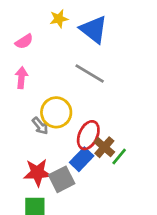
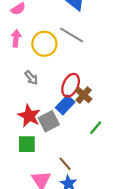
yellow circle: (56, 112) -> (44, 44), moved
green line: (119, 157) -> (96, 128), moved
red star: (37, 173) -> (29, 116), turned 30

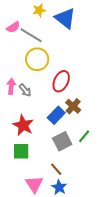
gray line: (72, 35) -> (31, 35), moved
pink arrow: (16, 38) -> (11, 86), moved
red ellipse: (71, 85) -> (61, 81), moved
gray square: (49, 121) -> (62, 141), moved

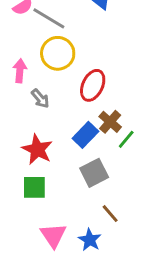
pink arrow: (11, 86) -> (20, 71), moved
green line: (84, 136) -> (126, 139), moved
brown line: (56, 169) -> (110, 214), moved

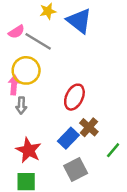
yellow circle: (58, 53) -> (26, 70), moved
gray arrow: (40, 98) -> (21, 106), moved, turned 42
green line: (126, 139) -> (113, 150), moved

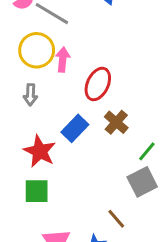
pink arrow: (14, 85) -> (63, 59), moved
blue rectangle: (68, 138) -> (75, 128), moved
gray square: (76, 170) -> (142, 182), moved

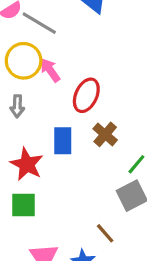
pink arrow: (63, 59) -> (50, 70), turned -40
blue rectangle: (75, 128) -> (63, 141), turned -44

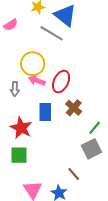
gray line: (39, 23) -> (52, 33), moved
yellow circle: (24, 61) -> (33, 64), moved
pink arrow: (50, 70) -> (37, 80), moved, turned -35

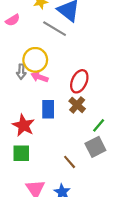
red ellipse: (61, 82) -> (79, 81), moved
gray arrow: (15, 89) -> (21, 72), moved
brown line: (74, 174) -> (70, 162), moved

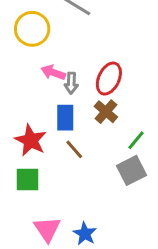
yellow circle: (35, 60) -> (32, 29), moved
gray arrow: (21, 72) -> (71, 83), moved
brown line: (70, 162) -> (74, 149), moved

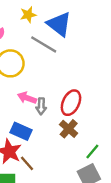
blue rectangle: (65, 118) -> (21, 131), moved, turned -66
brown line: (74, 149) -> (27, 163), moved

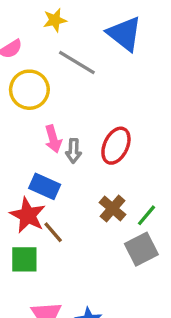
blue triangle: (59, 24) -> (124, 34), moved
pink arrow: (27, 98) -> (53, 139), turned -126
brown cross: (69, 129) -> (113, 208), moved

